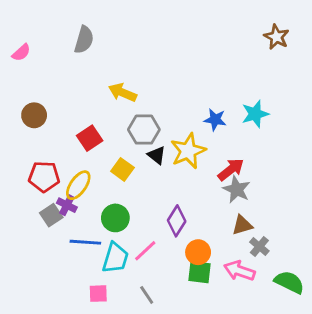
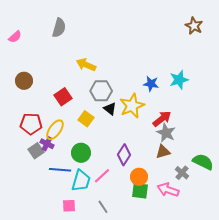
brown triangle: (242, 225) -> (163, 152), moved
green semicircle: (289, 282) -> (203, 162), moved

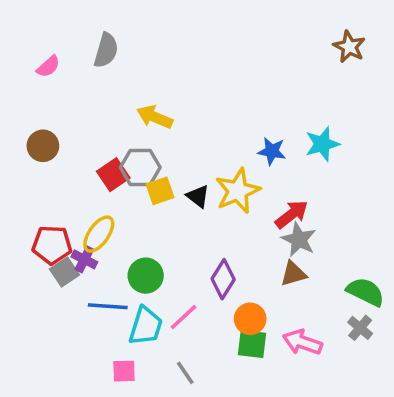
pink semicircle: (15, 37) -> (48, 67), moved
gray hexagon: (101, 91) -> (140, 167), moved
yellow square: (86, 119) -> (160, 191), moved, turned 35
red pentagon: (31, 124) -> (52, 245), moved
gray cross: (182, 173) -> (360, 328), moved

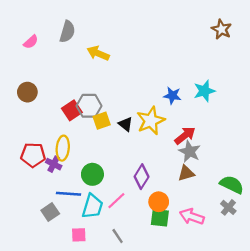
yellow arrow: (155, 117) -> (98, 53), moved
yellow ellipse: (99, 234) -> (63, 148), turned -30
gray square: (65, 272) -> (50, 212), moved

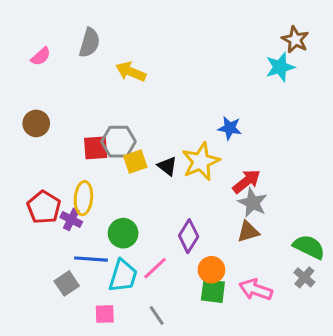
cyan star: (204, 91) -> (280, 67), moved
red square: (72, 110) -> (96, 148), turned 30
red pentagon: (33, 155) -> (44, 207), turned 30

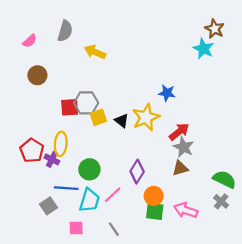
cyan star: (280, 67) -> (203, 49), turned -30
brown circle: (36, 123) -> (37, 75), moved

